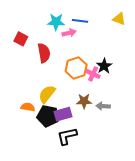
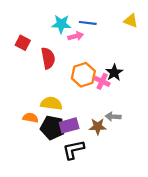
yellow semicircle: (47, 94) -> (51, 103), turned 60
brown star: (84, 101) -> (98, 127), moved

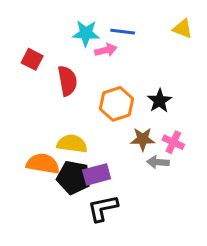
pink cross: (102, 81) -> (173, 142), moved
orange semicircle: (30, 118) -> (43, 164), size x1.5
brown star: (98, 127) -> (143, 139), moved

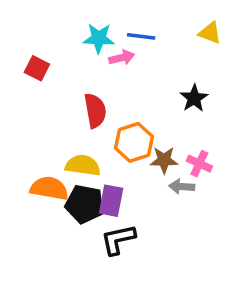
red semicircle: (67, 81) -> (95, 111), moved
black star: (160, 101) -> (194, 98), moved
orange hexagon: (117, 104) -> (134, 142), moved
purple rectangle: (97, 174) -> (111, 201), turned -64

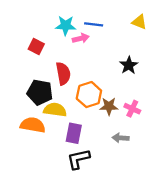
red square: (37, 68) -> (36, 47), moved
gray arrow: (182, 187) -> (121, 138), moved
black pentagon: (85, 204) -> (40, 92), moved

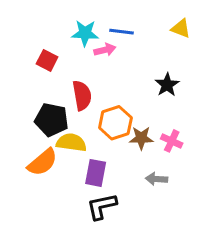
orange semicircle: (33, 125) -> (42, 162), turned 130

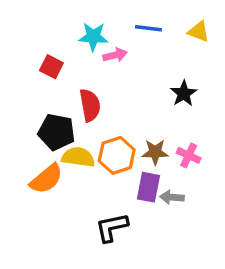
blue line: (121, 32) -> (148, 28), moved
orange hexagon: (115, 123) -> (117, 155), moved
purple rectangle: (96, 173) -> (148, 187), moved

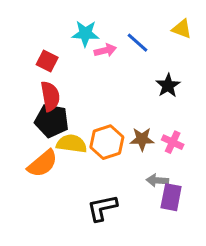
blue line: (148, 28) -> (137, 43), moved, turned 35
red semicircle: (90, 105) -> (50, 96), moved
purple rectangle: (148, 187) -> (171, 197), moved

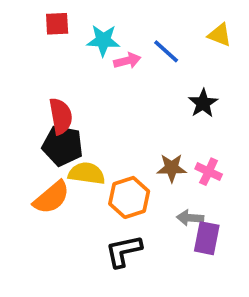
red square: (47, 61) -> (57, 24), moved, turned -30
orange hexagon: (107, 142) -> (129, 197), moved

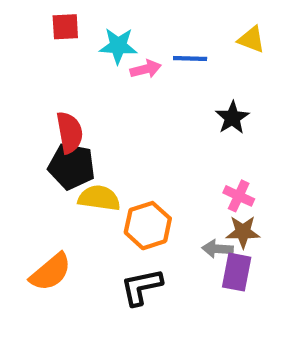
blue line: (166, 51) -> (190, 58), turned -40
brown star: (172, 168) -> (243, 232), moved
orange semicircle: (51, 197) -> (51, 272), moved

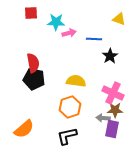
blue line: (190, 58) -> (94, 39), moved
pink cross: (239, 196) -> (113, 93), size x1.5
yellow semicircle: (99, 198) -> (76, 81), moved

